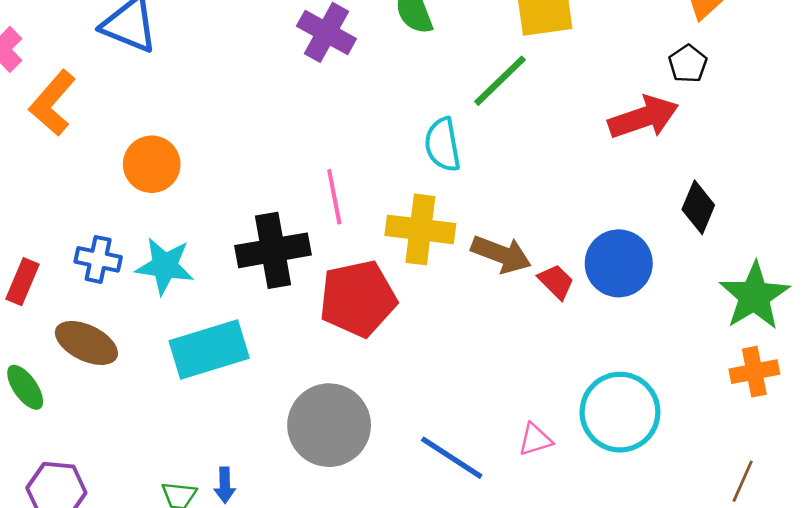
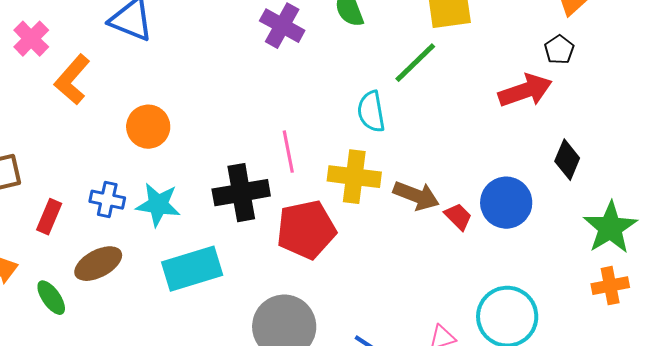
brown ellipse: (86, 343) -> (98, 264), turned -54

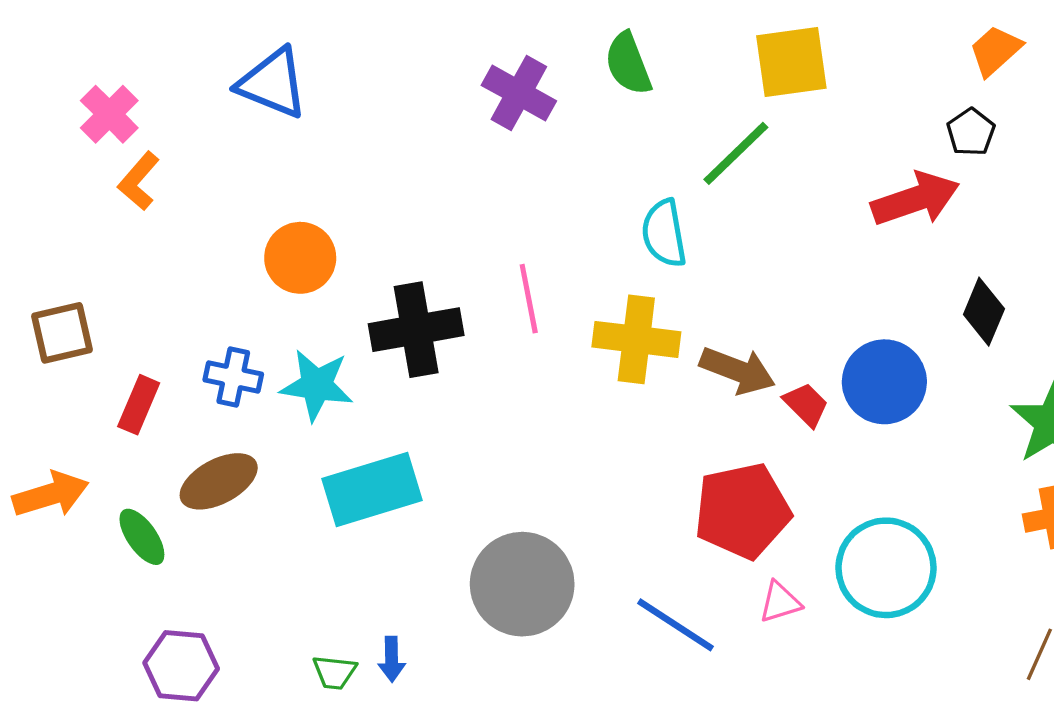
orange L-shape: (72, 80) -> (139, 181), moved, size x0.7
black cross: (241, 193) -> (416, 330), moved
red pentagon: (306, 230) -> (742, 511), moved

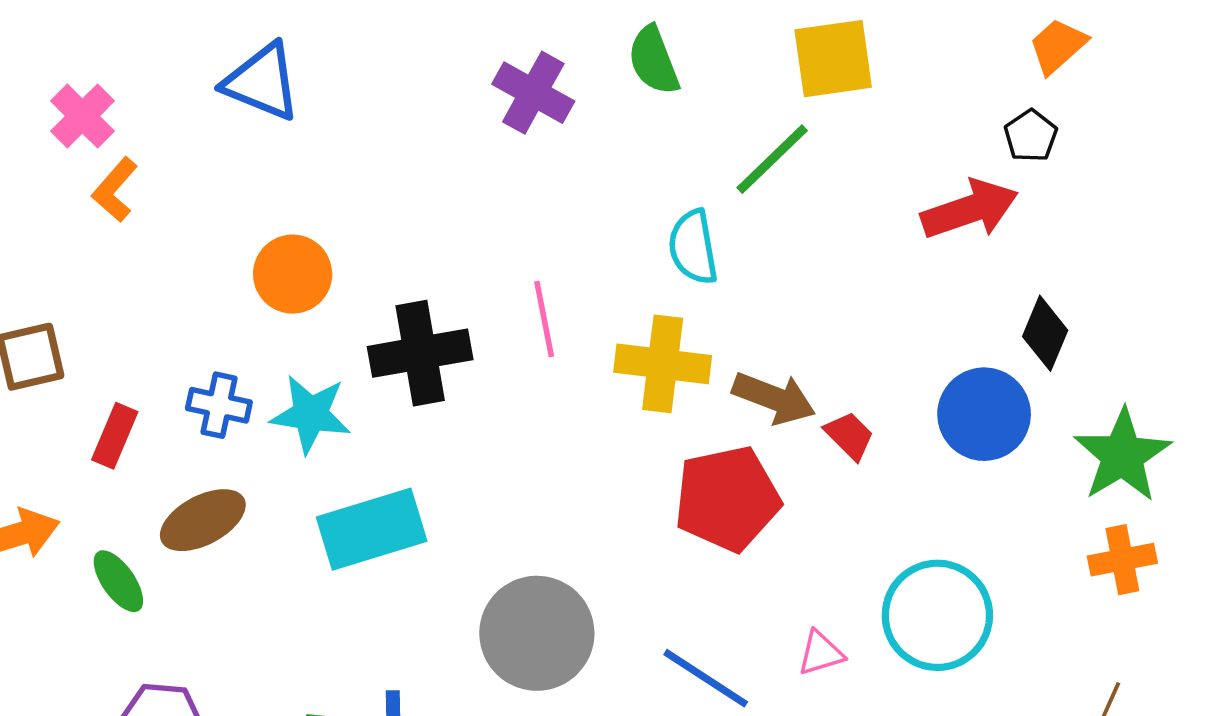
blue circle: (884, 382) -> (984, 414), moved
red pentagon: (742, 511) -> (727, 499), moved

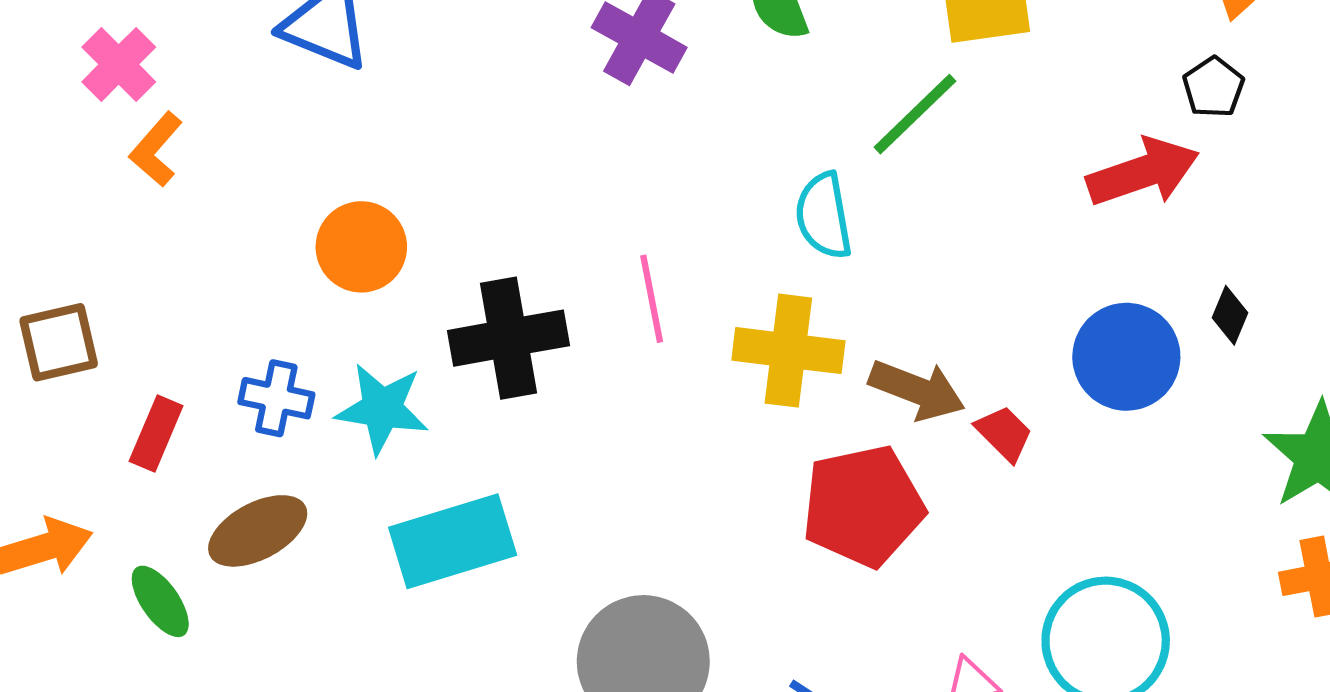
black diamond: (1045, 333) -> (1230, 315), size x0.7
blue circle: (984, 414) -> (1126, 357), moved

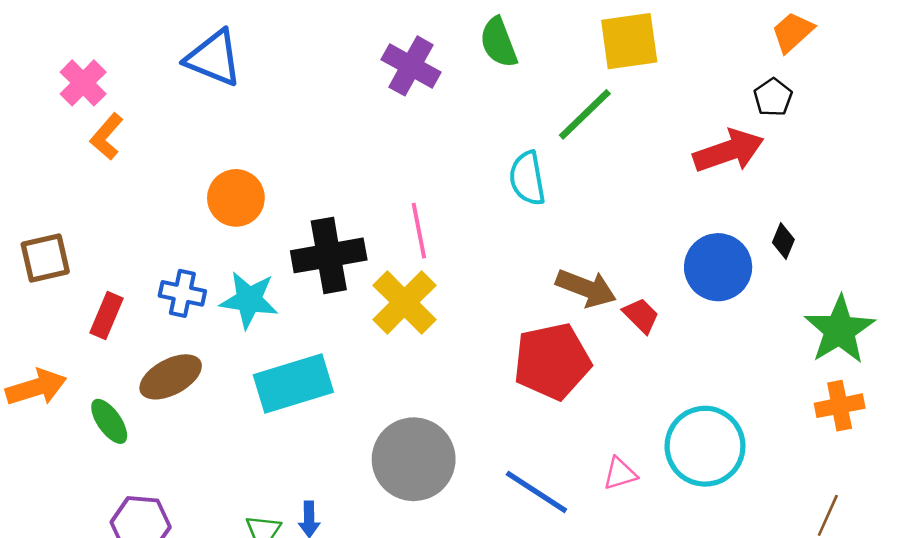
yellow cross: (788, 351) -> (404, 302), moved, turned 38

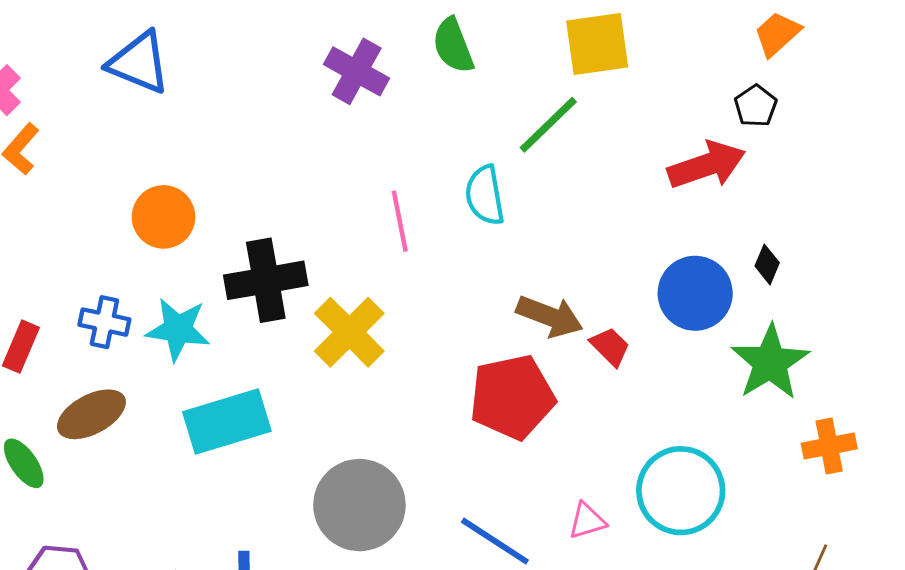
pink line: (419, 231) -> (400, 221), moved
green star: (840, 330) -> (770, 362), moved

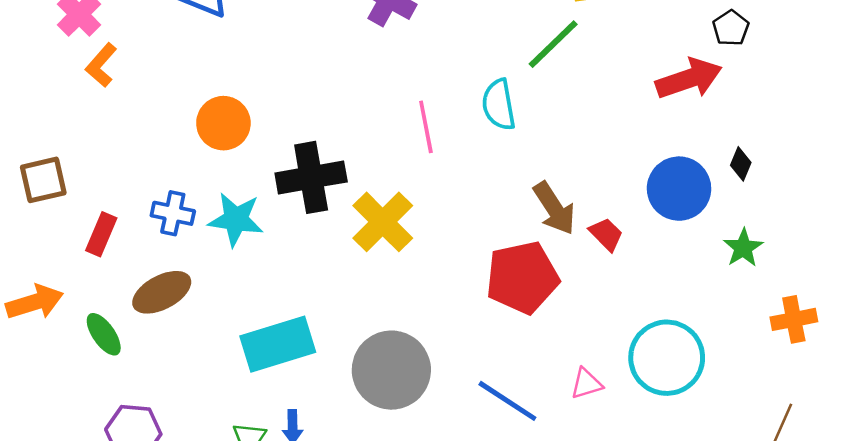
brown arrow: (550, 316) -> (554, 208), turned 36
green star: (770, 362) -> (743, 248), size x0.6
cyan rectangle: (227, 421) -> (278, 344), moved

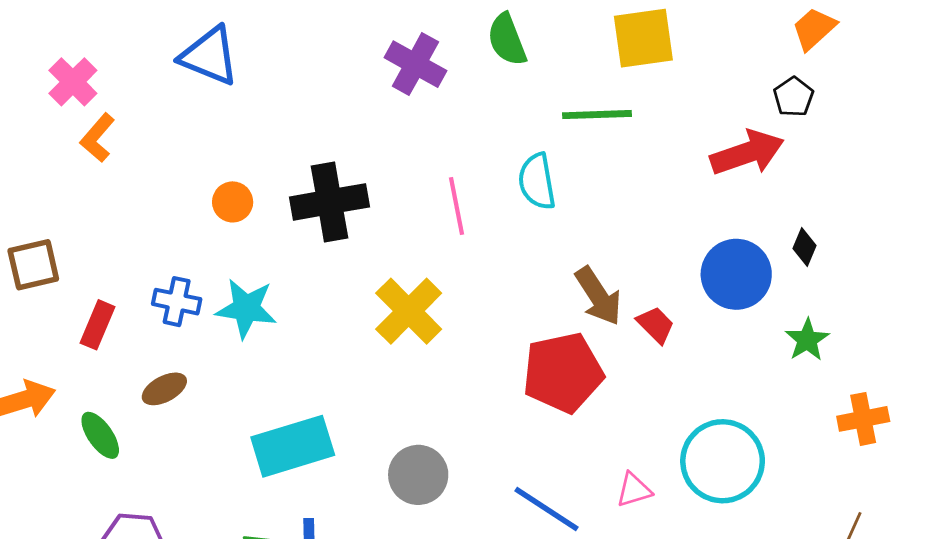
green line: (553, 44) -> (597, 115), turned 42
orange circle: (223, 123) -> (233, 202), size x0.7
black cross: (311, 177) -> (329, 202), moved
brown ellipse: (162, 292) -> (164, 389), size x0.7
gray circle: (391, 370) -> (418, 475), size x0.7

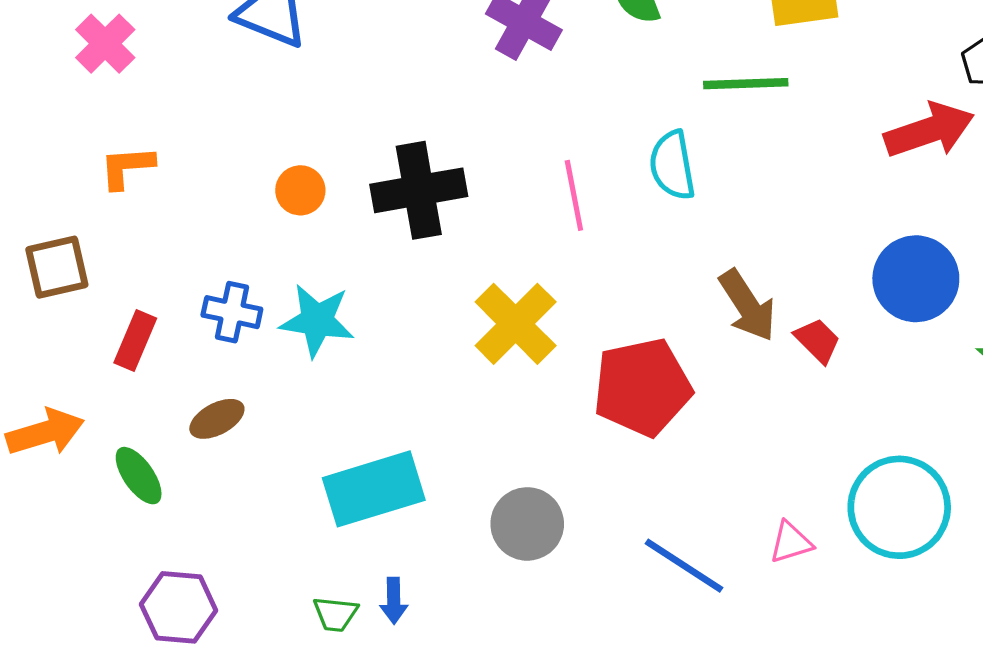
orange L-shape: (97, 138) -> (127, 167), moved, turned 45
red pentagon: (563, 373) -> (642, 387), moved

